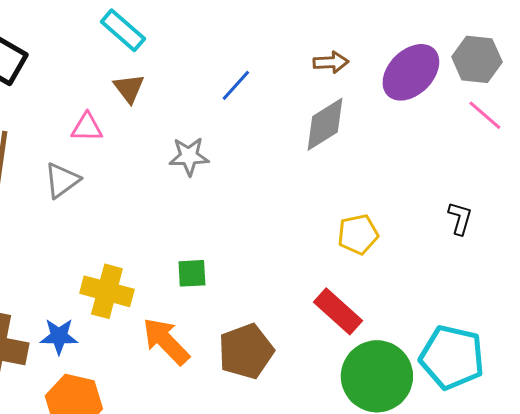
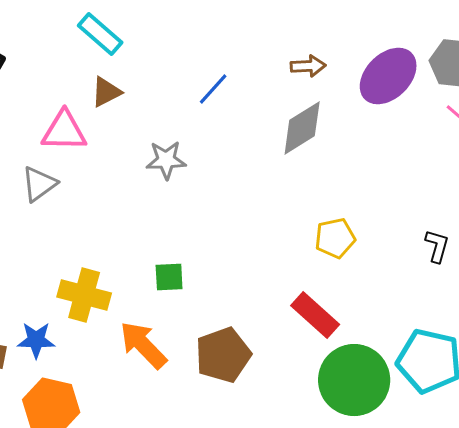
brown triangle: (129, 88) -> (106, 92), turned 40
pink triangle: (87, 127) -> (64, 131), size x1.4
black L-shape: (460, 218) -> (437, 246), moved

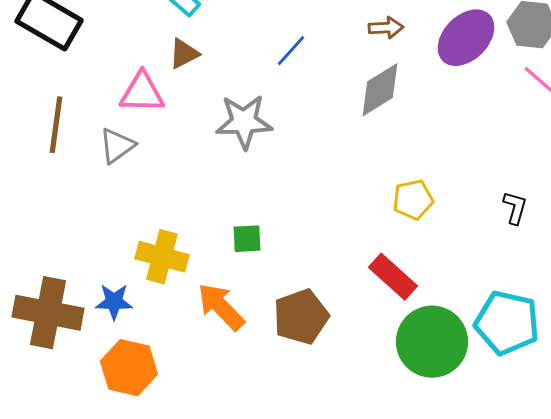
gray star: (166, 160) -> (244, 122), size x1.4

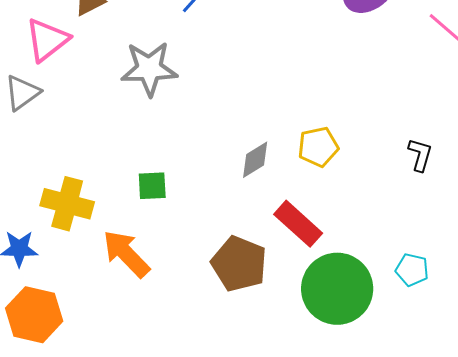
gray diamond: (380, 90) -> (255, 160), moved, size x0.7
pink triangle: (142, 93) -> (47, 40), turned -39
brown pentagon: (301, 317) -> (239, 264), moved, turned -30
cyan pentagon: (507, 323) -> (412, 270), size x0.5

